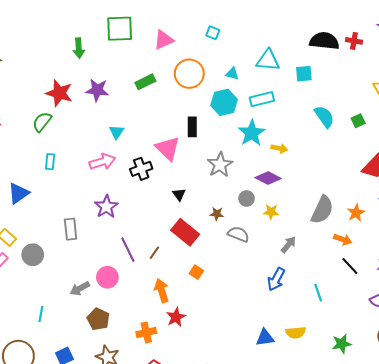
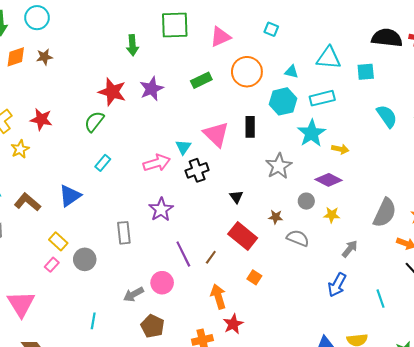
purple star: (97, 90) -> (151, 89), turned -30
cyan triangle: (117, 132) -> (183, 147), moved
pink triangle: (168, 148) -> (216, 134), moved
cyan rectangle: (50, 162) -> (103, 163), turned 35

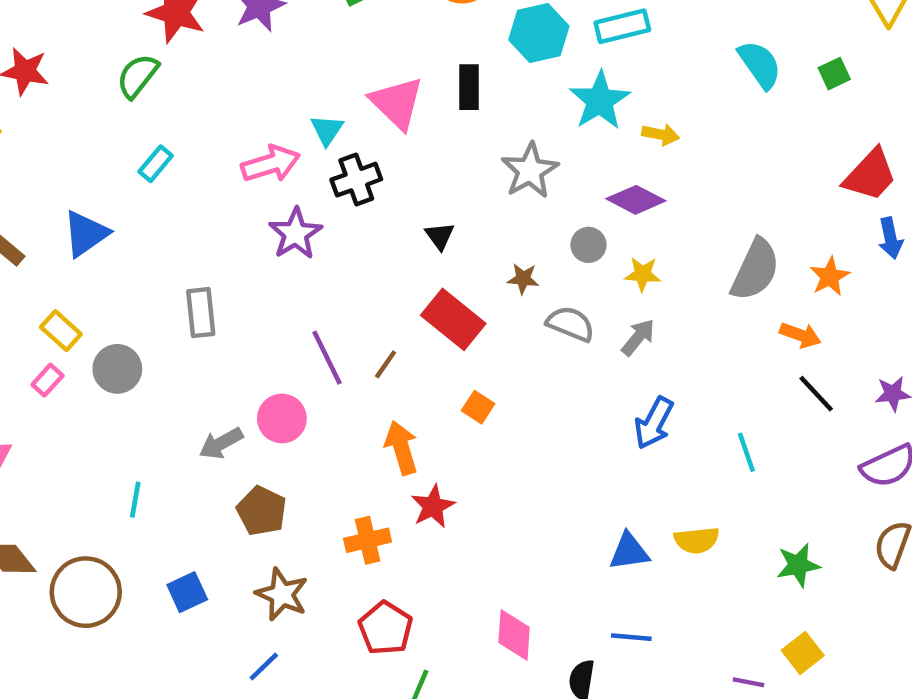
purple star: (161, 210) -> (295, 234), moved
gray arrow: (350, 249) -> (638, 337), moved

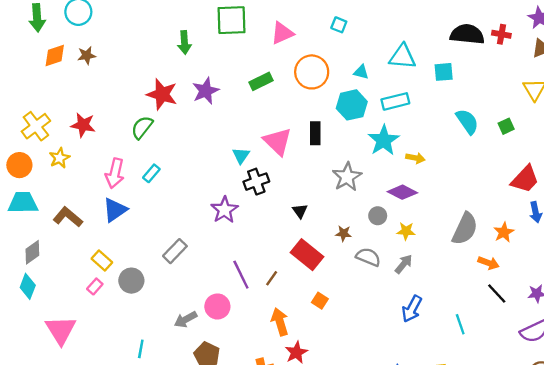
pink arrow: (271, 164) -> (115, 173), moved, turned 120
gray rectangle: (201, 313) -> (175, 251), turned 50

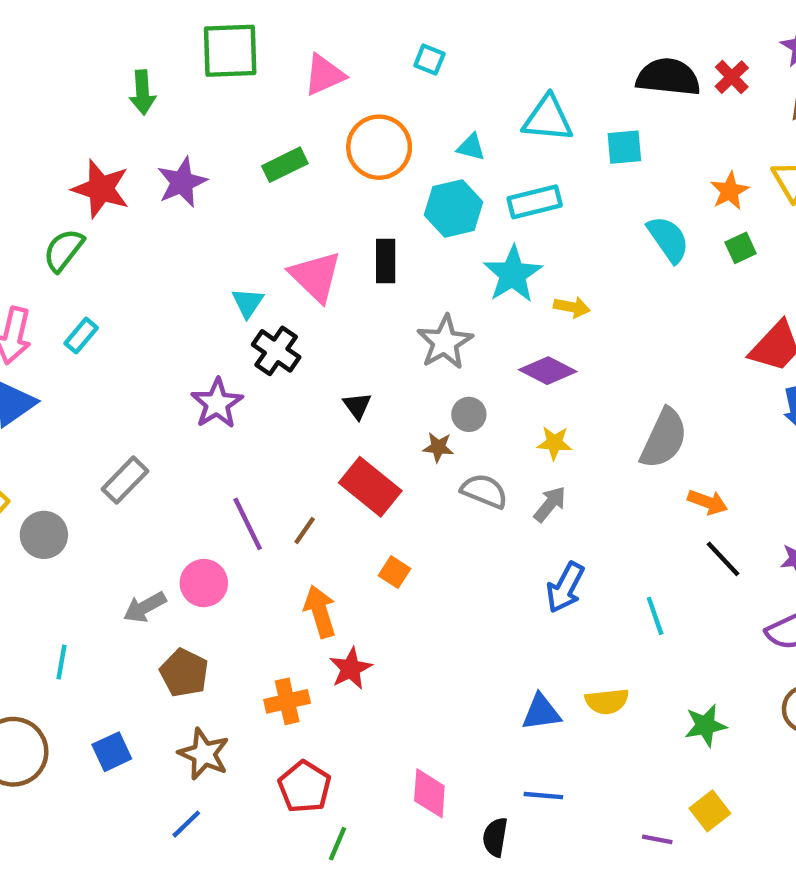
red cross: (501, 34) -> (732, 77), turned 36
black cross: (256, 182) -> (276, 351), turned -35
gray circle: (378, 216) -> (469, 414), moved
orange star: (504, 232) -> (730, 191), moved

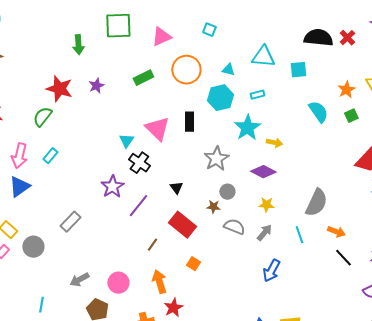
purple star: (182, 182) -> (96, 86), size x0.7
cyan rectangle: (535, 202) -> (257, 95), size x0.6
purple line: (248, 524) -> (138, 206), moved, turned 65
pink circle: (204, 583) -> (118, 283), moved
cyan line: (655, 616) -> (299, 235), moved

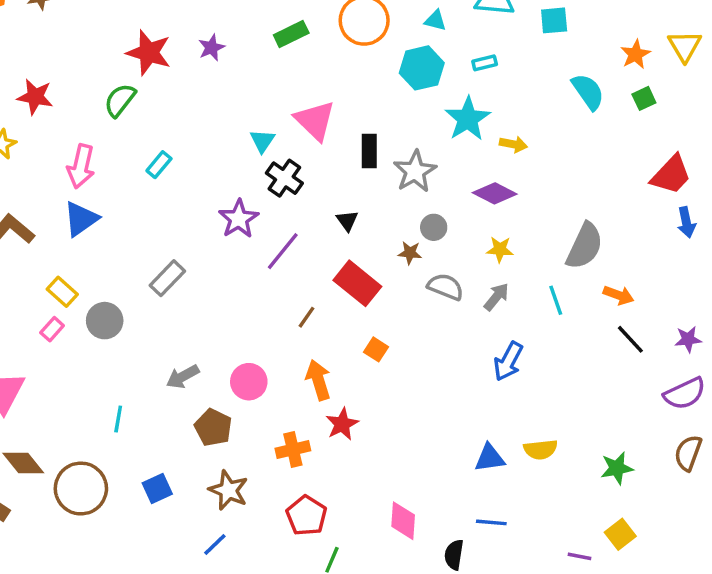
black rectangle: (189, 122) -> (369, 151), moved
cyan rectangle: (50, 156) -> (159, 165), moved

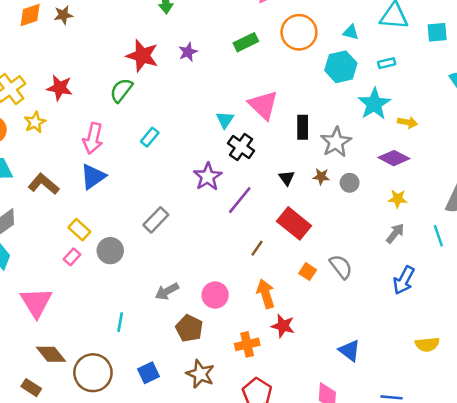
brown star: (410, 253) -> (321, 177), moved
gray semicircle: (446, 287) -> (341, 267), moved, turned 30
red star: (342, 424) -> (283, 326), turned -30
blue triangle: (490, 458) -> (350, 351), moved, turned 45

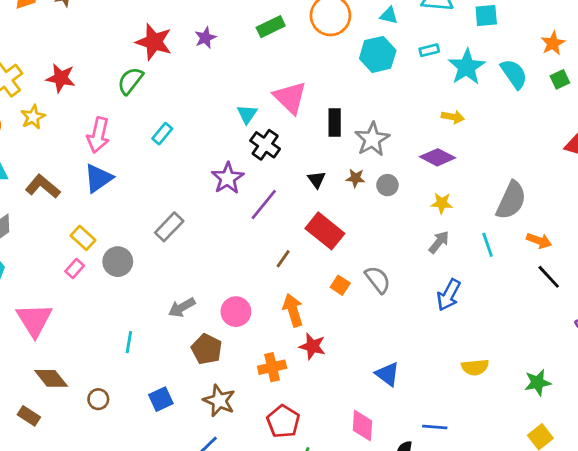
cyan star: (374, 104) -> (467, 67), moved
brown circle: (93, 373) -> (98, 399), size x0.5

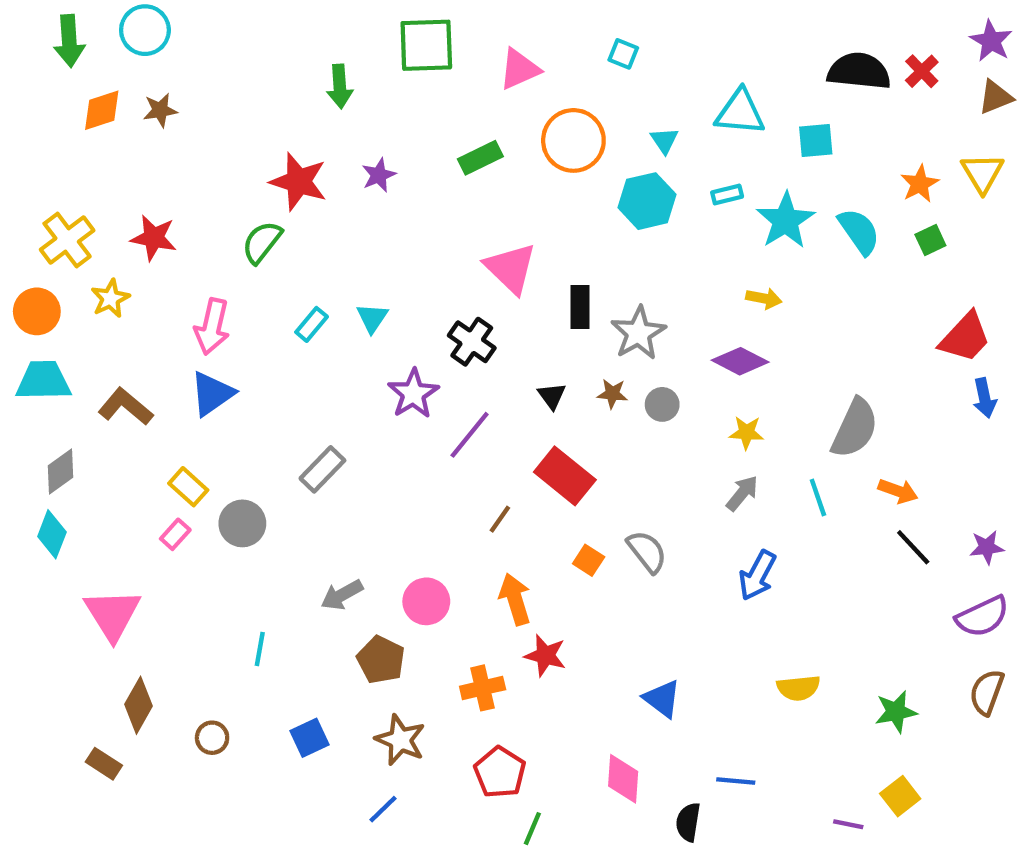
cyan triangle: (389, 15) -> (664, 140), turned 42
cyan triangle: (247, 114) -> (372, 318), moved
brown diamond: (51, 378) -> (138, 705), turned 68

